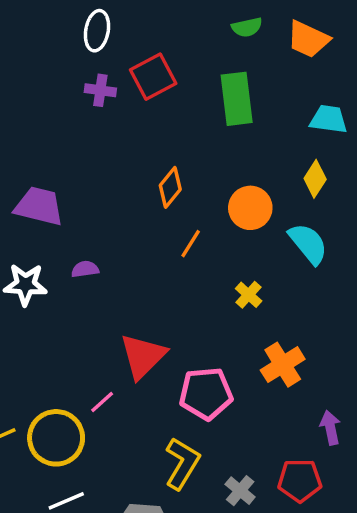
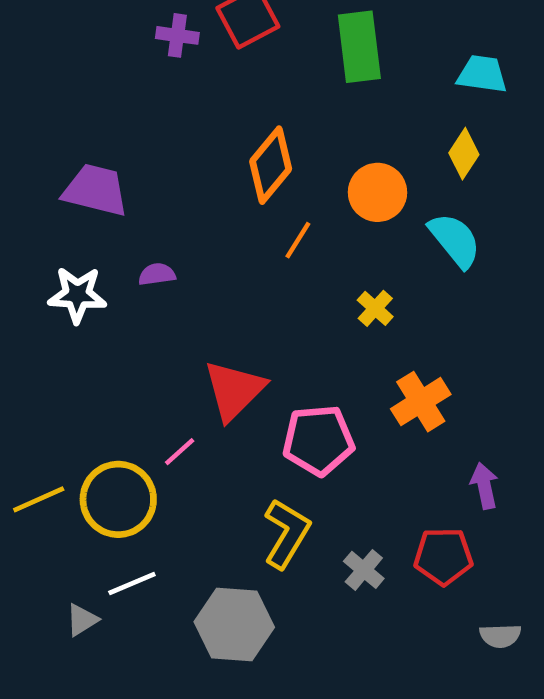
orange diamond: (170, 187) -> (271, 165), size x1.4

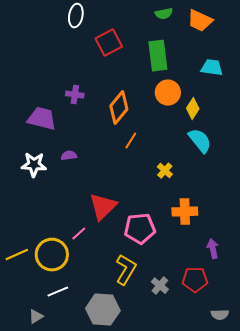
purple cross: (177, 35) -> (75, 95), moved
yellow diamond: (464, 154) -> (193, 109), moved
orange circle: (377, 192) -> (168, 93), moved
orange cross: (421, 402) -> (185, 212), turned 30
gray triangle: (82, 620) -> (36, 317), moved

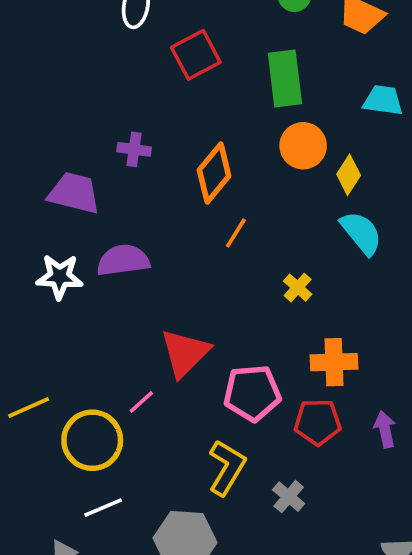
purple semicircle: (69, 156) -> (123, 260), size x1.8
yellow line: (17, 255) -> (29, 408), moved
red pentagon: (195, 280) -> (318, 422), moved

